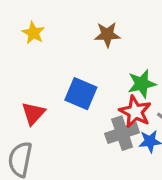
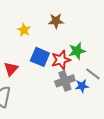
yellow star: (33, 33) -> (24, 30), moved
red star: (135, 112) -> (61, 60), moved, turned 30

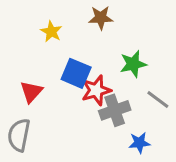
red star: (61, 60) -> (96, 90), moved
blue star: (82, 86) -> (139, 143), moved

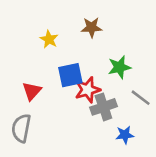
blue square: (76, 73) -> (70, 75), turned -35

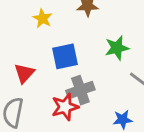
red star: (88, 90) -> (65, 107), moved
gray cross: (103, 107) -> (80, 90), moved

